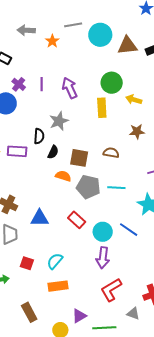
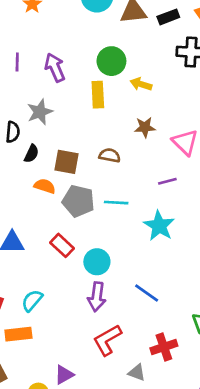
blue line: (129, 230) -> (147, 293), moved
orange rectangle: (58, 286) -> (18, 334), moved

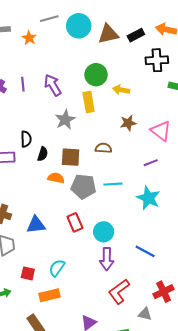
gray star: (40, 112) -> (65, 120), moved
red rectangle: (62, 245) -> (75, 222), turned 30

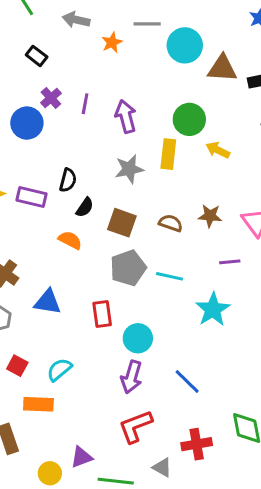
brown star: (128, 123) -> (210, 216), moved
orange semicircle: (56, 178) -> (70, 240), moved
gray pentagon: (83, 186) -> (128, 268), turned 30

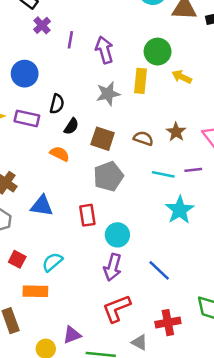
purple cross: (51, 98) -> (42, 25), moved
blue circle: (27, 123) -> (25, 74), moved
brown star: (210, 216) -> (176, 132), turned 30
cyan line: (169, 276) -> (163, 174), moved

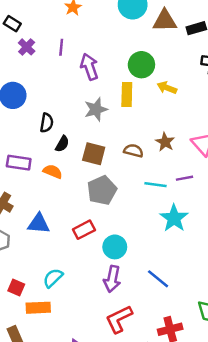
purple line: (70, 40) -> (61, 47), moved
purple rectangle: (27, 118) -> (19, 163), moved
red rectangle: (87, 215) -> (84, 230), turned 75
red square: (17, 259) -> (16, 287), moved

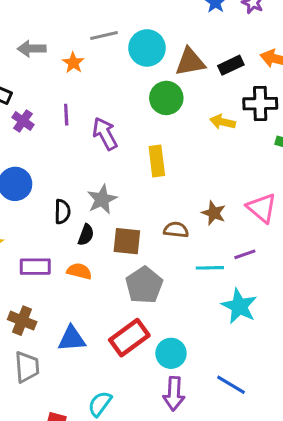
green circle: (141, 65) -> (166, 98), moved
yellow arrow: (167, 88) -> (223, 122), moved
gray star: (96, 109) -> (102, 199), moved
red rectangle: (84, 230) -> (129, 338), size x1.4

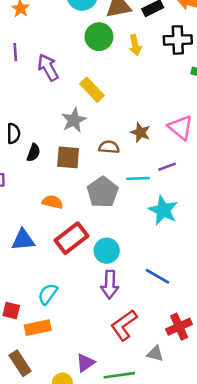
yellow arrow: (223, 122) -> (135, 45), moved, turned -114
yellow rectangle: (157, 161) -> (92, 90), turned -35
gray star: (102, 199) -> (74, 120), moved
orange semicircle: (79, 271) -> (52, 202), moved
gray pentagon: (144, 285) -> (103, 192), moved

